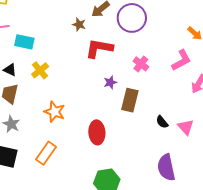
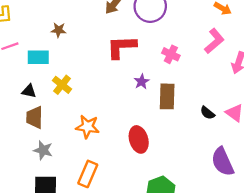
brown star: (79, 25) -> (59, 30), moved

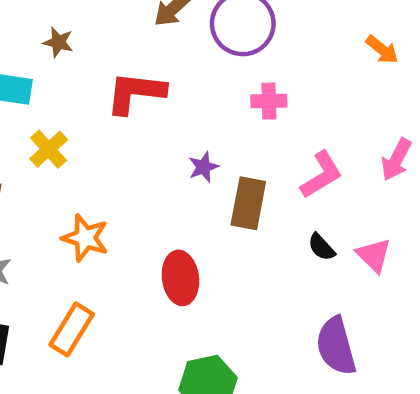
pink L-shape: (214, 41) -> (321, 175), moved
red L-shape: (122, 47) -> (136, 93), moved
pink cross: (171, 54) -> (269, 101), moved, turned -36

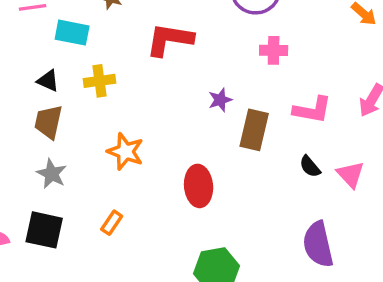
yellow cross: (49, 149) -> (100, 81), turned 32
pink L-shape: (321, 175) -> (312, 110), turned 39
orange rectangle: (72, 329) -> (112, 223), size x0.6

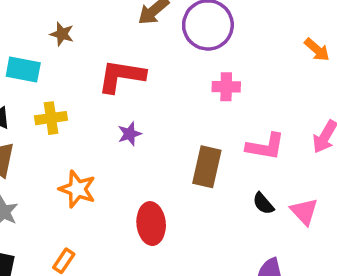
purple star: (220, 100) -> (130, 134), moved

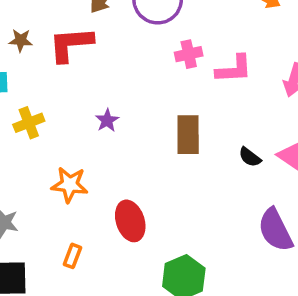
red L-shape: (121, 76) -> (71, 44), moved
pink L-shape: (265, 147) -> (234, 69), moved
red ellipse: (151, 224) -> (130, 221), moved

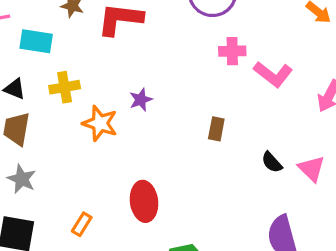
pink L-shape: (234, 69) -> (273, 74), turned 30
brown rectangle: (188, 135) -> (216, 129), size x0.6
orange star: (70, 185) -> (100, 123), moved

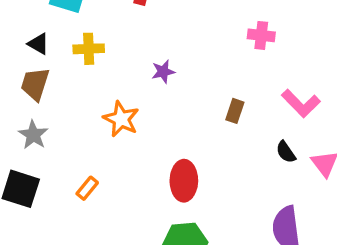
pink L-shape: (273, 74) -> (301, 103), moved
orange star: (100, 123) -> (121, 119), moved
red ellipse: (144, 201) -> (184, 181), moved

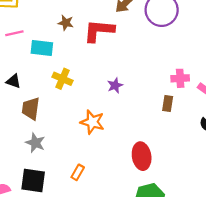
pink cross: (261, 35) -> (180, 78), moved
black triangle: (38, 44) -> (13, 81), moved
yellow cross: (89, 49) -> (63, 79), turned 36

